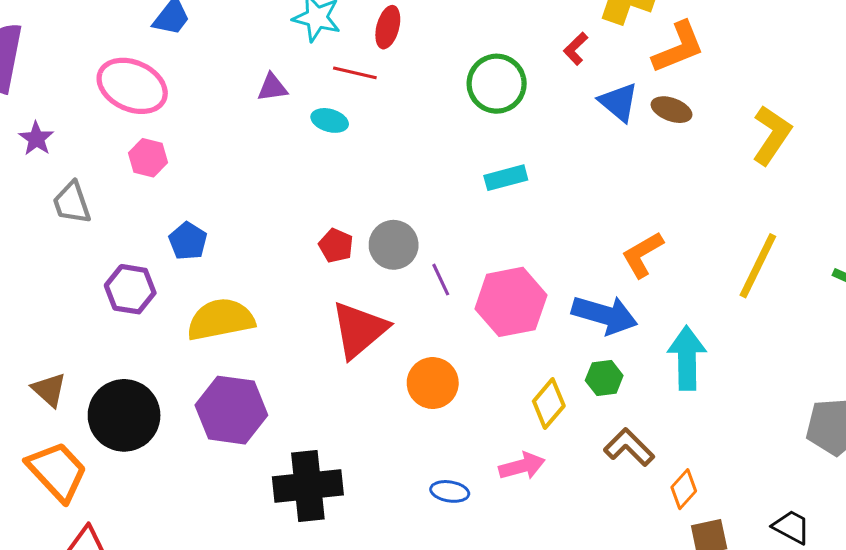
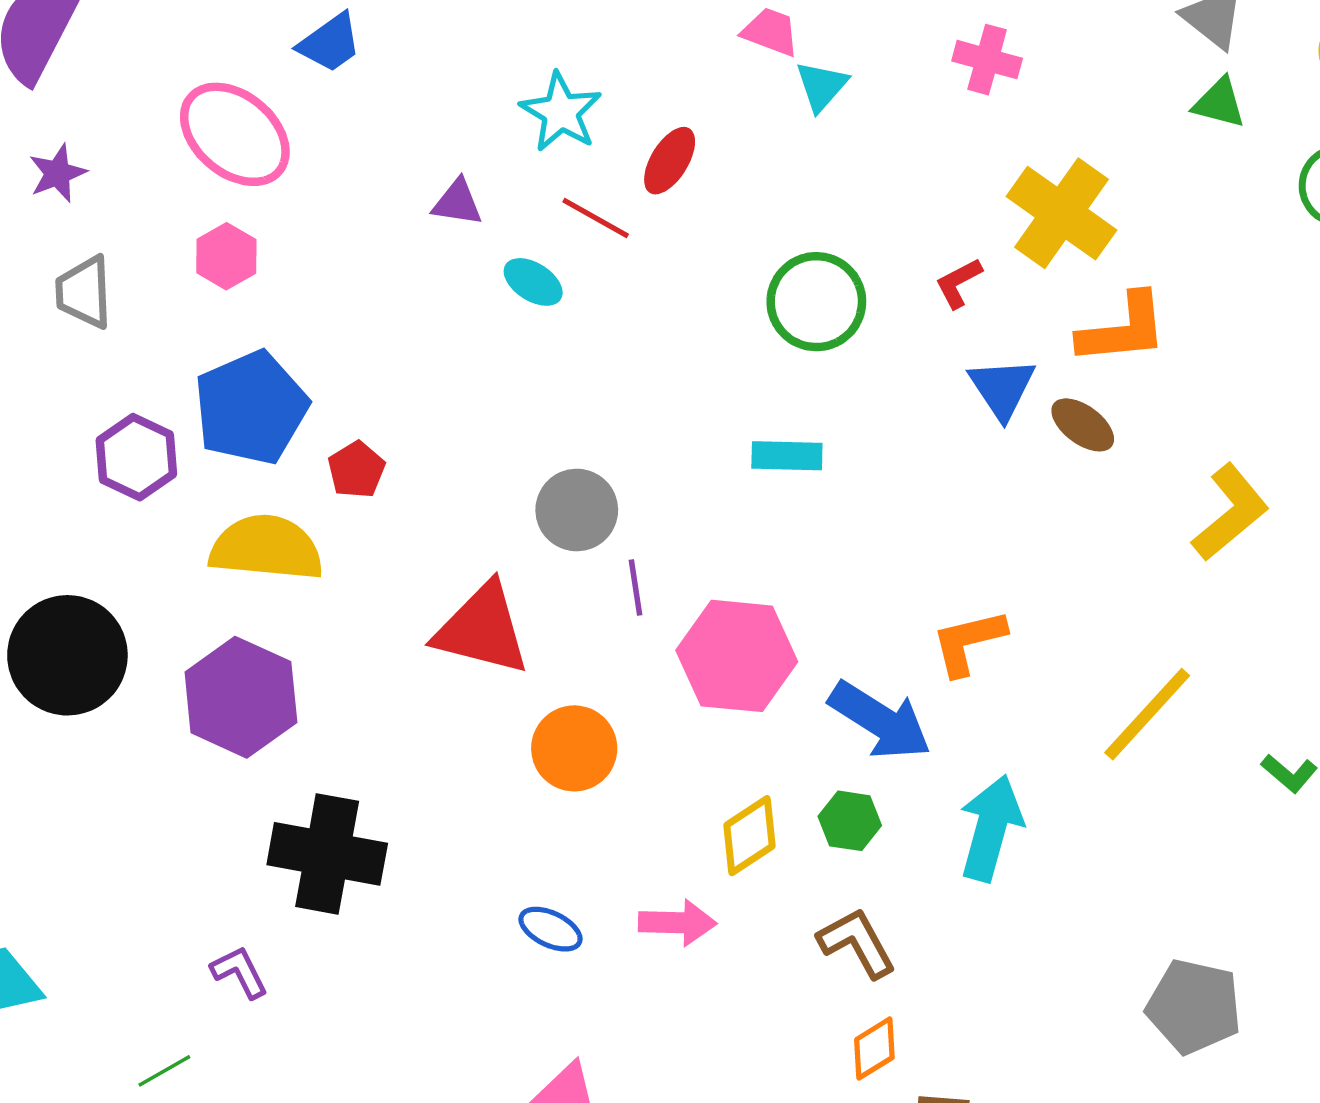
blue pentagon: (188, 241) -> (251, 408), size x1.8
red pentagon: (336, 246) -> (356, 470), moved
red triangle: (359, 330) -> (482, 629), turned 38
orange diamond: (684, 489) -> (874, 1048), moved

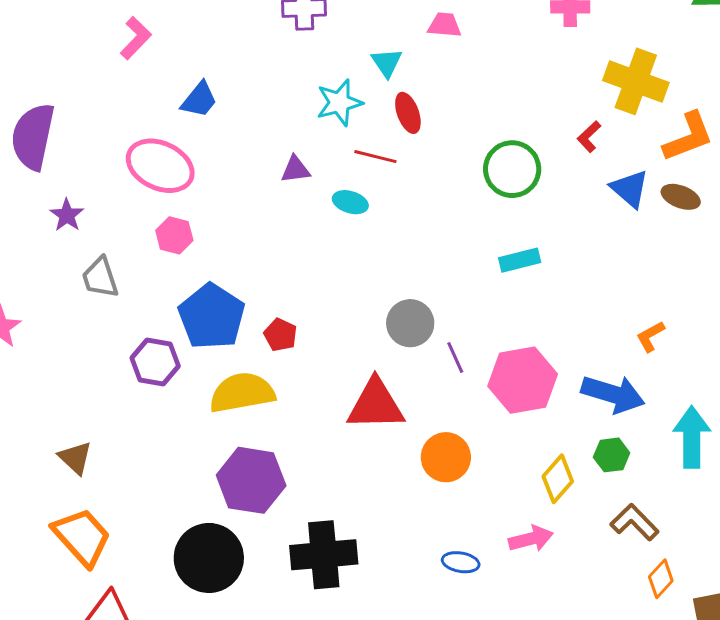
cyan triangle: (822, 86) -> (387, 63), moved
cyan star: (561, 112) -> (339, 103), turned -30
red ellipse: (670, 161) -> (408, 113), turned -36
orange L-shape: (968, 642) -> (650, 336), size x0.7
black circle: (67, 655) -> (209, 558), moved

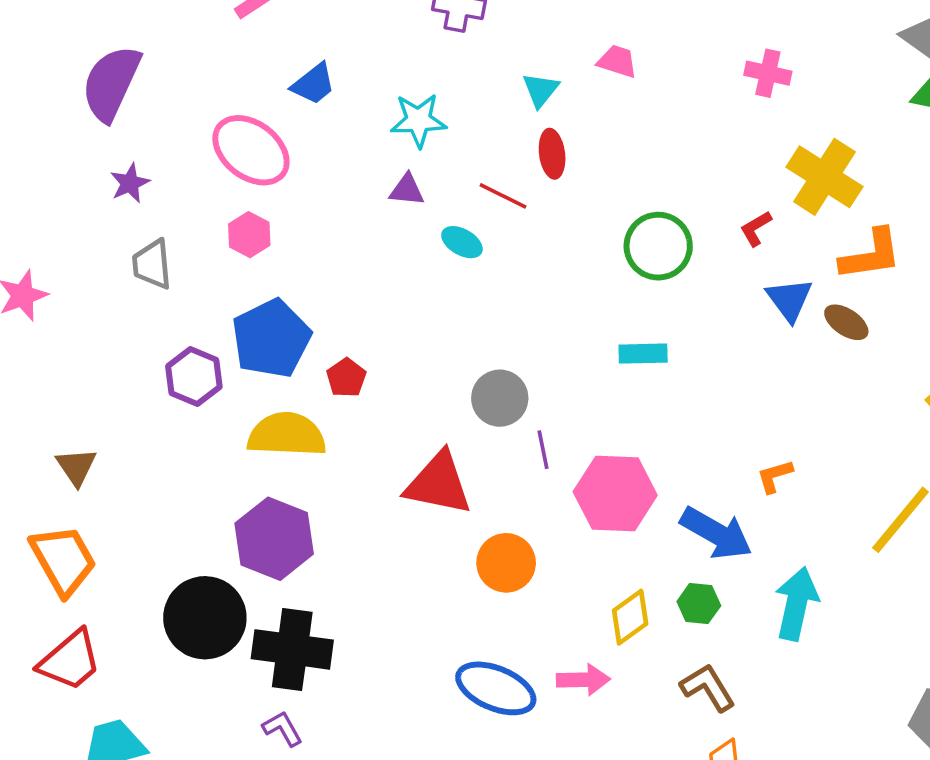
cyan star: (339, 103) -> (418, 120), moved
black cross: (324, 555) -> (292, 649), moved
blue ellipse: (461, 562) -> (496, 688), size x1.8

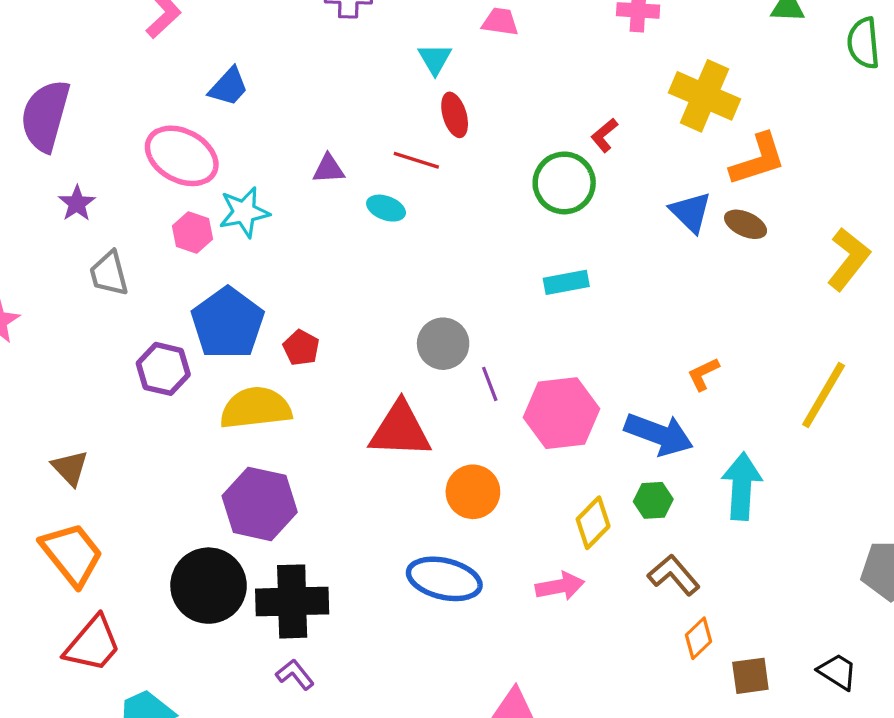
cyan star: (418, 120) -> (244, 212), moved
red L-shape: (756, 228) -> (604, 135), moved
blue ellipse: (496, 688) -> (444, 579), moved

